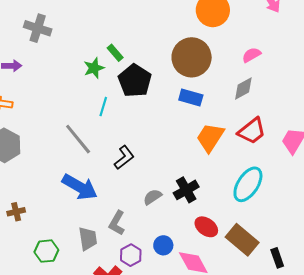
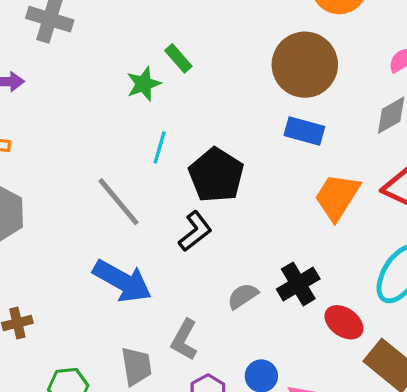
black pentagon: (135, 81) -> (216, 175), moved
red ellipse: (206, 227) -> (344, 322), moved

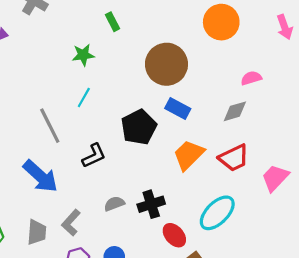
green rectangle: (178, 58) -> (113, 22), moved
brown circle: (305, 65) -> (166, 64), moved
black pentagon: (216, 175) -> (139, 127), moved

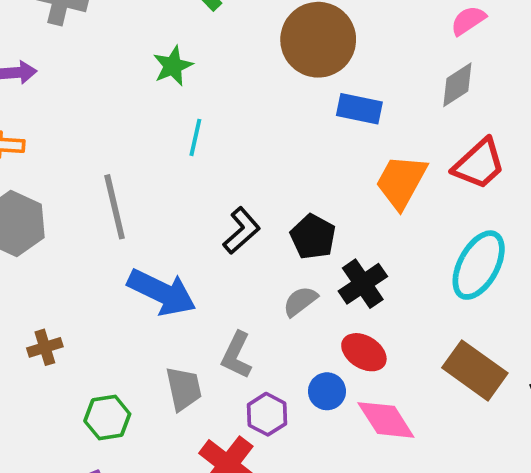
gray line: (50, 126) -> (115, 207), moved, turned 30
black pentagon: (139, 127) -> (313, 237), moved, size x0.7
red ellipse: (174, 235) -> (364, 352), moved

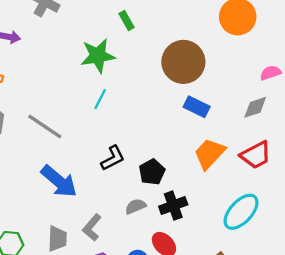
green star: (173, 66) -> (98, 56), size x1.5
gray line: (115, 207) -> (45, 126), turned -57

